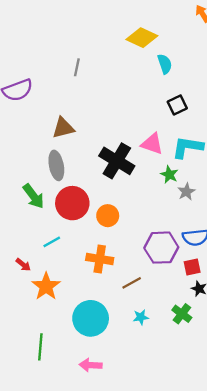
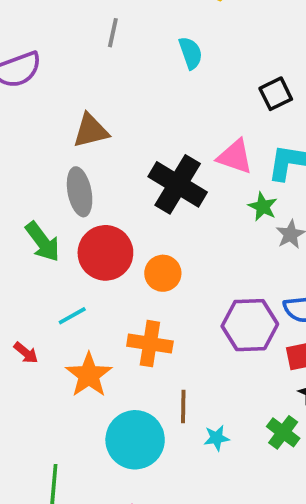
cyan semicircle: (165, 64) -> (191, 53), moved
brown line: (132, 283) -> (183, 406), moved, turned -60
orange star: (46, 286) -> (89, 375), moved

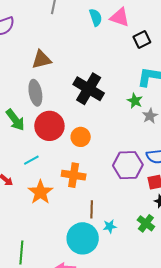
pink triangle: (235, 157) -> (120, 17), moved
cyan circle: (135, 440) -> (83, 238), moved

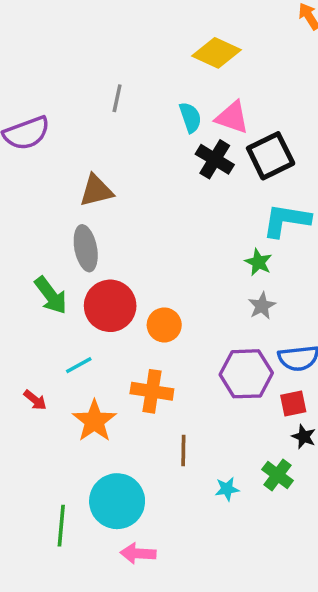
black square: (142, 39) -> (271, 156), size x1.5
black cross: (89, 89) -> (215, 159), moved, size x0.7
gray star: (150, 116) -> (262, 306), moved
cyan star: (110, 226) -> (227, 489), moved
cyan circle: (83, 238) -> (117, 501), moved

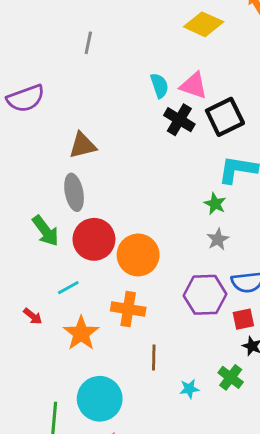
yellow diamond: (217, 53) -> (204, 24), moved
gray line: (117, 98) -> (88, 43), moved
orange circle: (164, 325) -> (138, 255), size x1.5

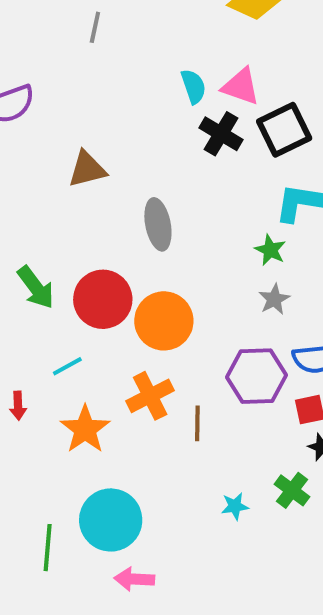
gray ellipse: (74, 192) -> (158, 224), moved
orange cross: (128, 309) -> (150, 396), turned -36
red arrow: (33, 316) -> (18, 406), turned 48
brown line: (154, 357) -> (197, 423), moved

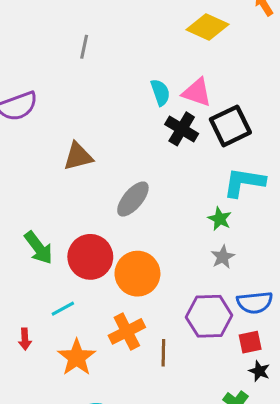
gray ellipse: (158, 224) -> (133, 199), turned 51

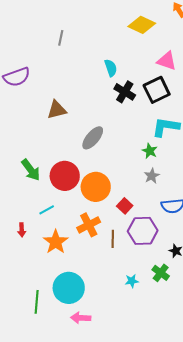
pink triangle: (197, 92) -> (167, 61), moved
purple hexagon: (209, 316) -> (143, 231), moved
red square: (250, 342) -> (125, 206), moved, turned -35

